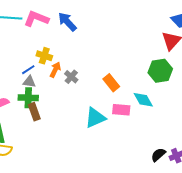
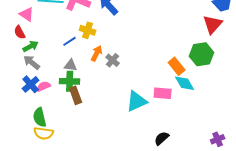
yellow cross: (44, 56) -> (88, 30), moved
blue line: (28, 70) -> (70, 41), moved
orange rectangle: (111, 83) -> (177, 66), moved
black semicircle: (158, 155) -> (162, 138), moved

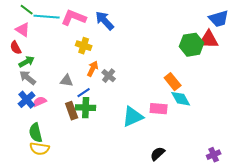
red triangle: (213, 24) -> (209, 40), turned 50
blue line: (70, 41) -> (84, 93), moved
green hexagon: (202, 54) -> (192, 45), moved
green cross: (70, 81) -> (86, 108), moved

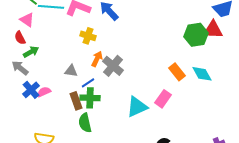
gray cross: (109, 76) -> (113, 66), size x1.5
gray arrow: (28, 78) -> (20, 68), moved
cyan diamond: (181, 99) -> (202, 74), moved
pink rectangle: (159, 109) -> (163, 99), turned -60
green semicircle: (36, 133) -> (85, 123), moved

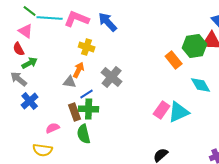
orange arrow: (97, 59) -> (79, 70), moved
orange rectangle: (177, 72) -> (174, 60), moved
pink semicircle: (44, 92) -> (53, 128), moved
cyan triangle: (137, 107) -> (179, 112), moved

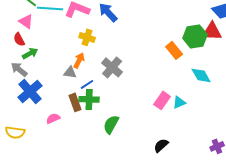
blue cross: (30, 101) -> (30, 91), size x1.4
cyan triangle: (179, 112) -> (179, 102), size x0.6
green semicircle: (84, 134) -> (111, 124), moved, turned 42
yellow semicircle: (43, 150) -> (15, 132), moved

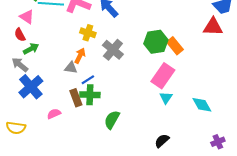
green hexagon: (195, 36) -> (156, 42), moved
gray cross: (112, 67) -> (113, 50), moved
cyan diamond: (201, 75) -> (202, 105), moved
pink rectangle: (162, 100) -> (163, 76), moved, size x1.4
cyan triangle: (179, 102) -> (166, 98), moved, turned -32

